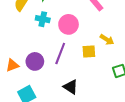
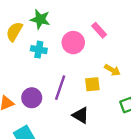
pink circle: (69, 24) -> (73, 43), moved
black triangle: (71, 87) -> (81, 115), moved

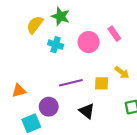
purple line: (60, 88) -> (71, 83), turned 50
purple circle: (32, 98) -> (49, 107), moved

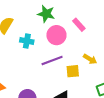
green star: (60, 16) -> (46, 14), moved
purple line: (71, 83) -> (52, 60), moved

